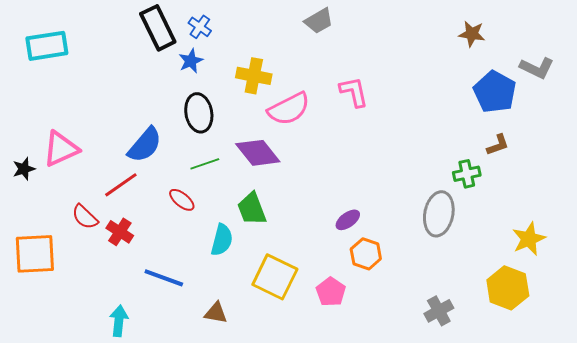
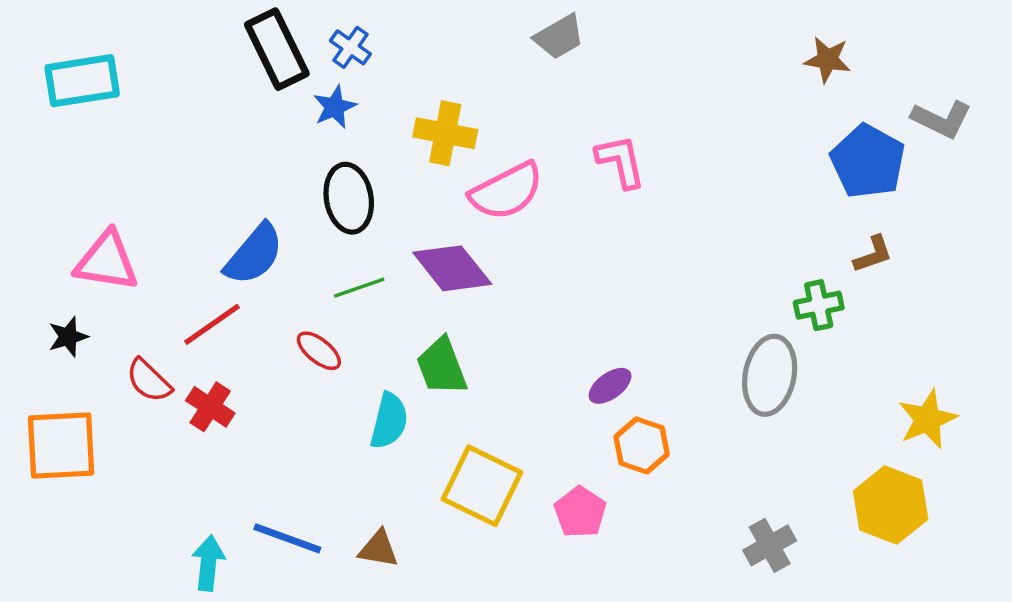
pink triangle: (61, 149) -> (107, 261), turned 33
black star: (24, 169) -> (68, 337), moved
blue line: (164, 278) -> (287, 538), moved

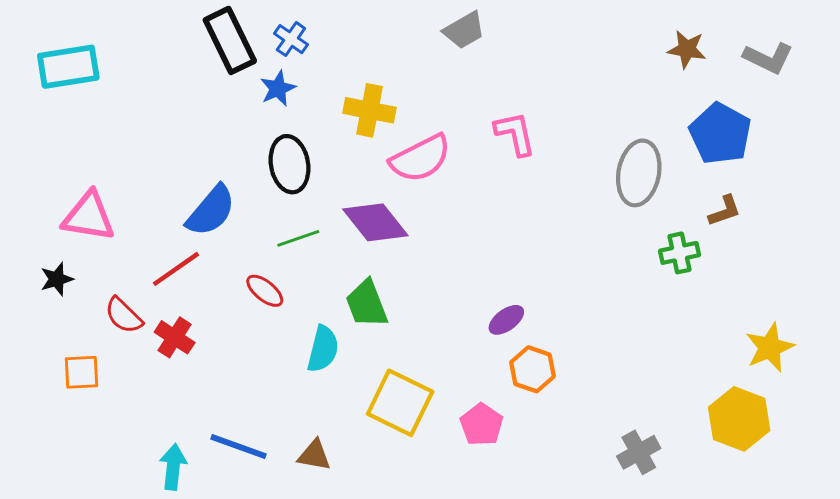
gray L-shape: (941, 119) -> (768, 58), moved
gray ellipse: (770, 375) -> (639, 173), moved
orange square: (61, 445) -> (81, 372), moved, size x0.6

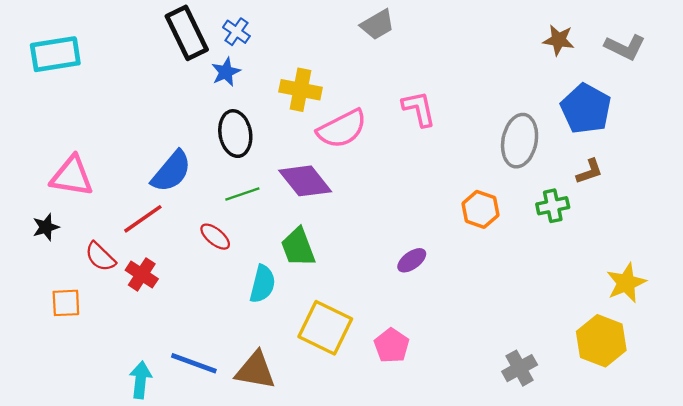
orange hexagon: (533, 369) -> (480, 209), moved
brown triangle: (314, 455) -> (255, 370), size x1.5

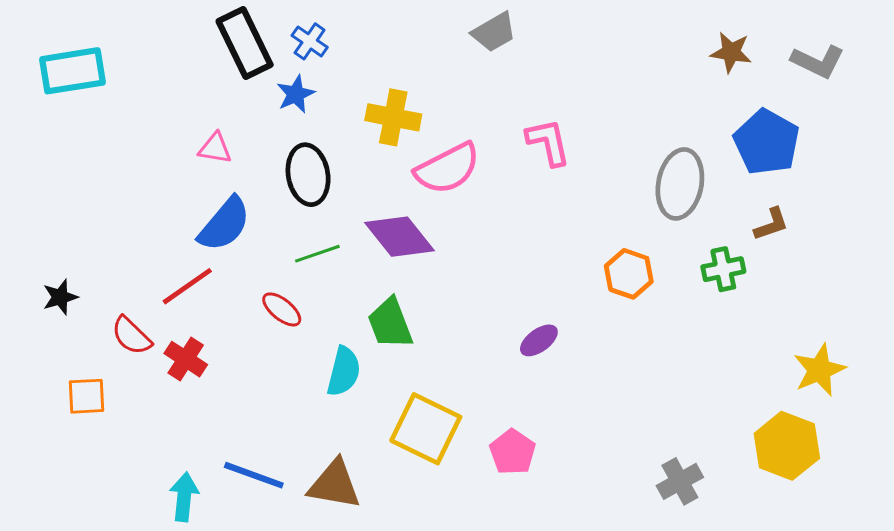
pink triangle: (72, 176) -> (215, 148), moved, size x0.6

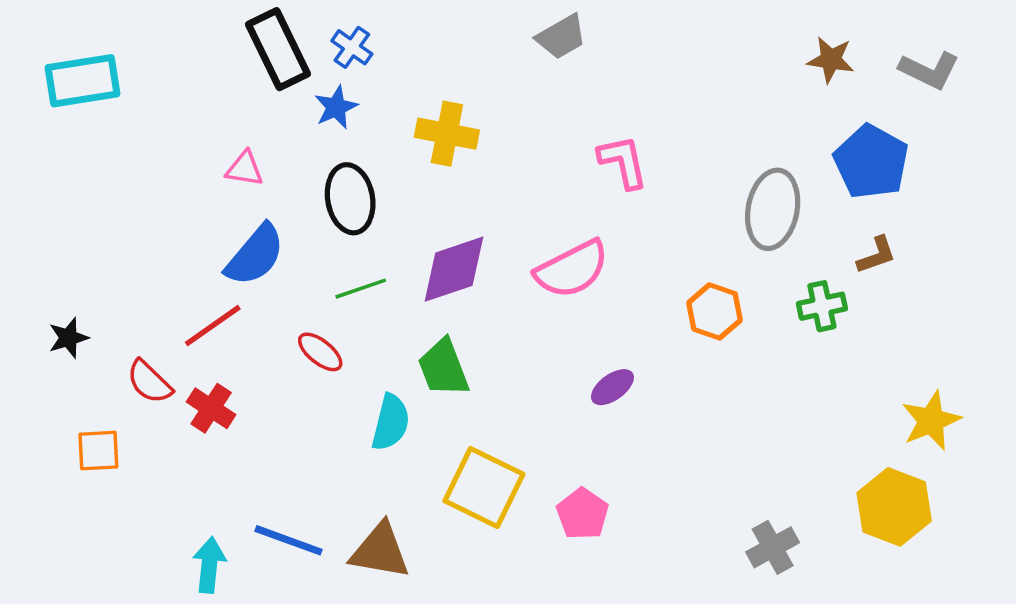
pink semicircle: (447, 168) -> (572, 269), moved
purple diamond: (399, 237) -> (454, 269), turned -70

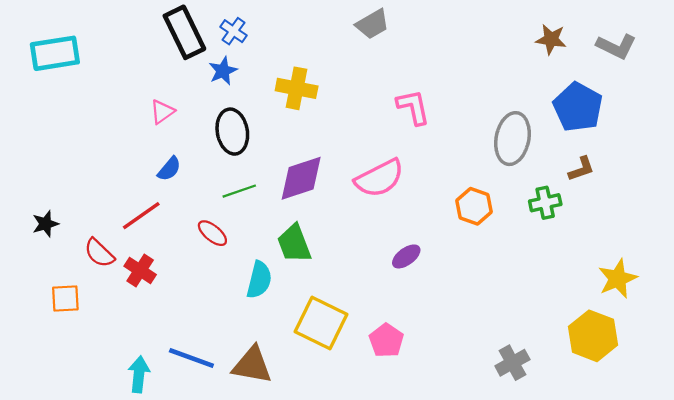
pink triangle: (244, 169) -> (162, 112), turned -44
blue semicircle: (255, 255) -> (169, 169), size x0.6

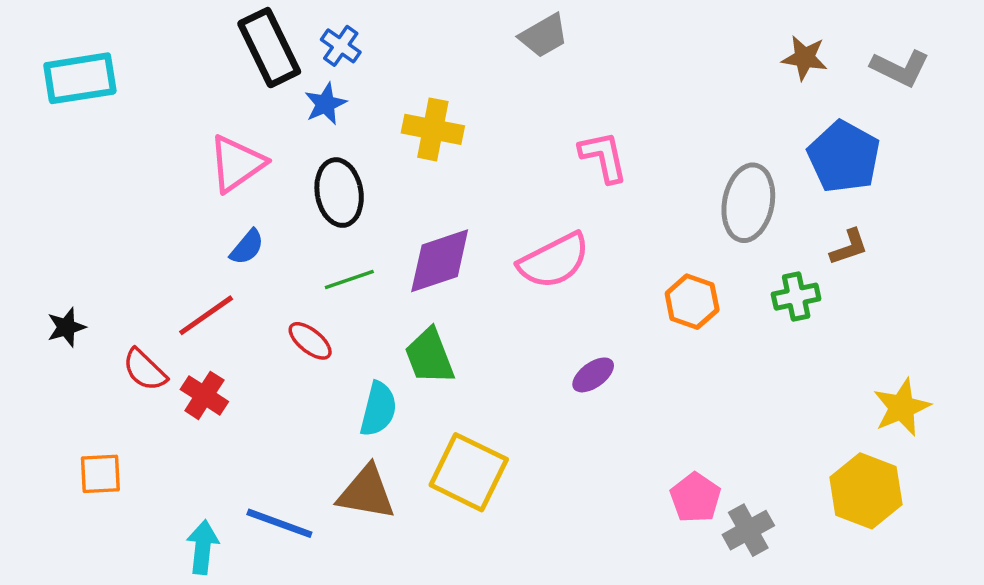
pink triangle: (162, 112) -> (237, 164), size x1.6
orange square: (65, 298) -> (100, 474), moved
pink pentagon: (386, 341) -> (695, 498), moved
brown triangle: (252, 365) -> (366, 493), moved

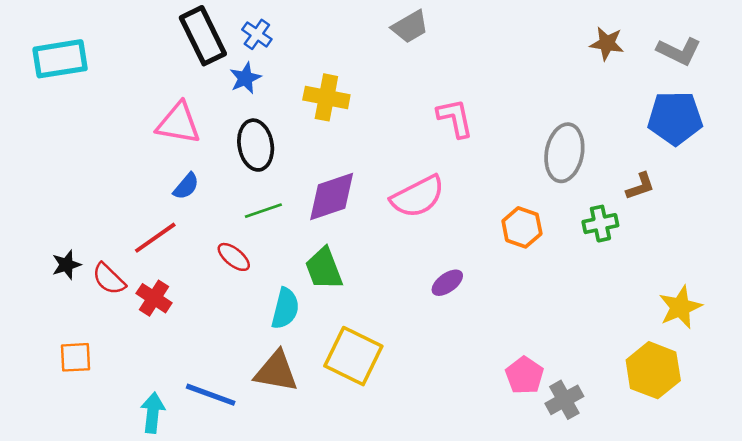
blue pentagon: (844, 157) -> (675, 118), moved, turned -30
pink triangle: (237, 164) -> (178, 123), turned 45
black star: (66, 327) -> (66, 265), moved

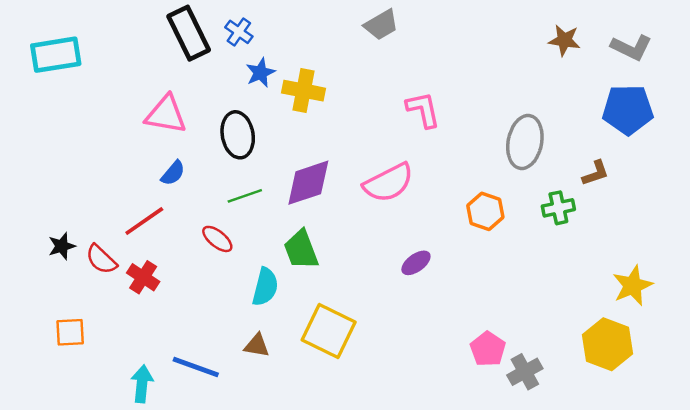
blue star: (245, 78) -> (260, 73), moved
brown triangle: (276, 371) -> (257, 345), size x0.6

